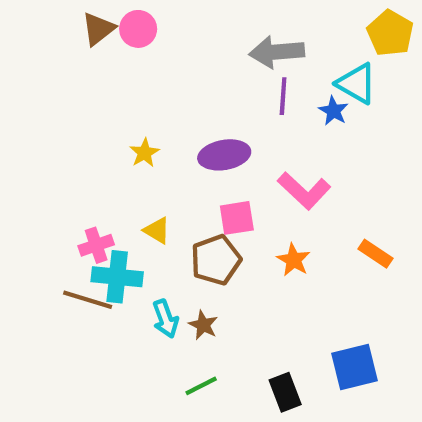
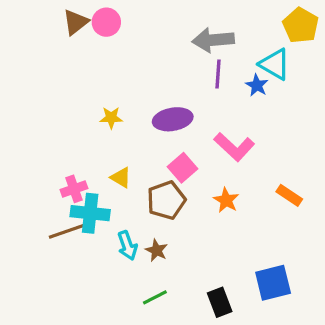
yellow star: (144, 153) -> (111, 118), turned 30
pink square: (237, 218) -> (182, 168), turned -32
brown line: (88, 300) -> (67, 231), turned -36

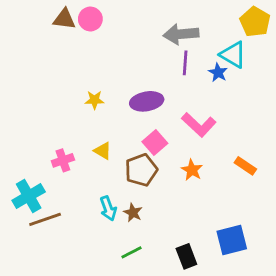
brown triangle: (76, 22) -> (64, 19), turned 45
cyan cross: (90, 213) -> (29, 196), moved, turned -36
brown line: (67, 231) -> (45, 219), moved

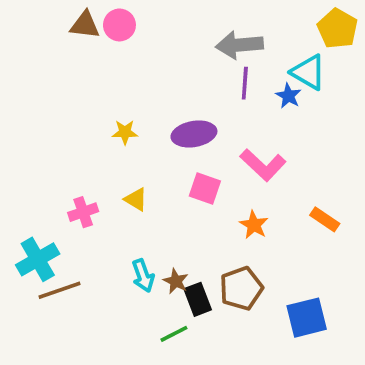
pink square: (155, 143) -> (205, 188), turned -30
brown pentagon: (141, 170) -> (241, 288), moved
black rectangle: (186, 256) -> (198, 299), moved

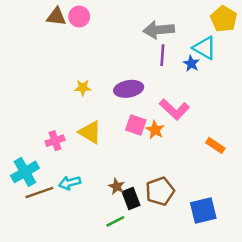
yellow triangle: (136, 199) -> (90, 132), size x1.5
orange star: (254, 225) -> (155, 130), moved
cyan arrow: (143, 276) -> (70, 183), moved, turned 95

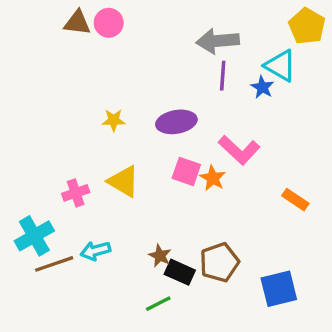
black rectangle: (131, 198) -> (180, 272), turned -45

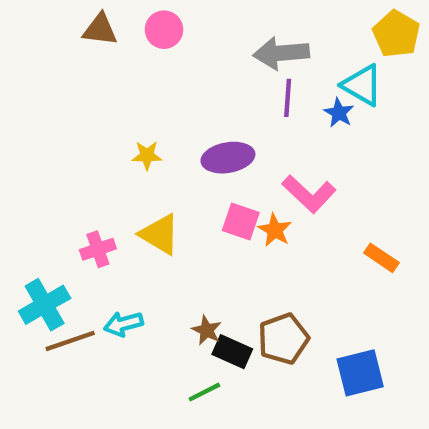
pink circle: (109, 23) -> (164, 30), moved

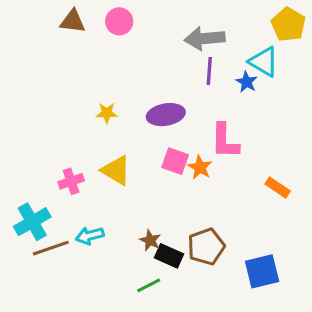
pink L-shape: (309, 194) -> (225, 141), turned 48

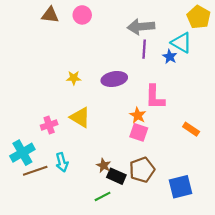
pink square: (175, 161) -> (139, 132), moved
cyan arrow: (90, 236) -> (62, 162), turned -90

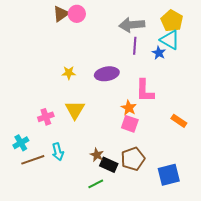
brown triangle: (50, 15) -> (61, 14), moved, turned -42
yellow pentagon: (199, 17) -> (172, 21), moved
yellow triangle: (80, 117) -> (75, 110), turned 30
cyan cross: (22, 153) -> (21, 143), size x0.7

